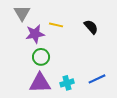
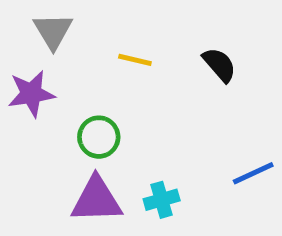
purple star: (35, 34) -> (31, 94), moved
blue line: (97, 79) -> (253, 173), moved

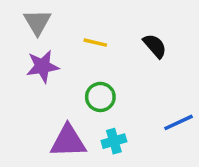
purple star: (31, 94) -> (43, 66), moved
green circle: (99, 137) -> (100, 97), moved

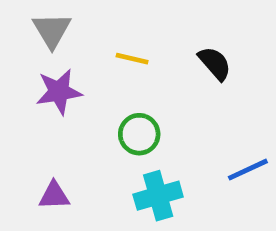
purple triangle: (68, 141) -> (54, 196), moved, size x0.6
cyan cross: (114, 141) -> (158, 196), size x1.4

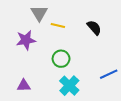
gray triangle: (52, 30) -> (39, 13), moved
cyan cross: (158, 196) -> (69, 86), turned -30

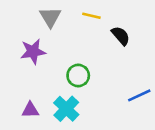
yellow line: (58, 26) -> (91, 16), moved
cyan cross: (69, 86) -> (66, 109), moved

